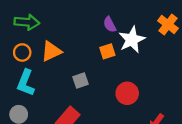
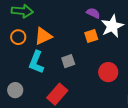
purple semicircle: (110, 24) -> (93, 13), turned 144
cyan L-shape: (26, 83) -> (36, 62), moved

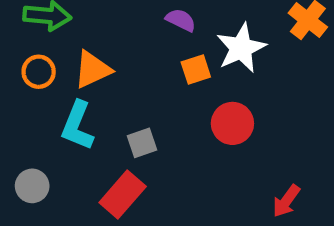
purple semicircle: (93, 13) -> (181, 20), moved
gray square: (68, 61) -> (142, 143), moved
red circle: (108, 72) -> (232, 123), moved

